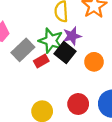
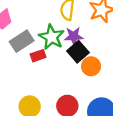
black square: (65, 53) -> (78, 52), moved

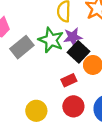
red rectangle: (38, 56) -> (69, 80), moved

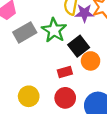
purple star: (73, 37) -> (84, 13), moved

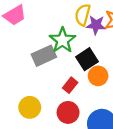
gray rectangle: (25, 32) -> (44, 56), moved
red rectangle: (65, 72) -> (70, 85), turned -40

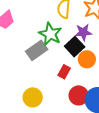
purple star: (96, 25) -> (83, 32), moved
red circle: (68, 112) -> (79, 95), moved

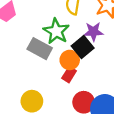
gray rectangle: (37, 50) -> (40, 49), turned 60
orange circle: (87, 59) -> (70, 60), moved

